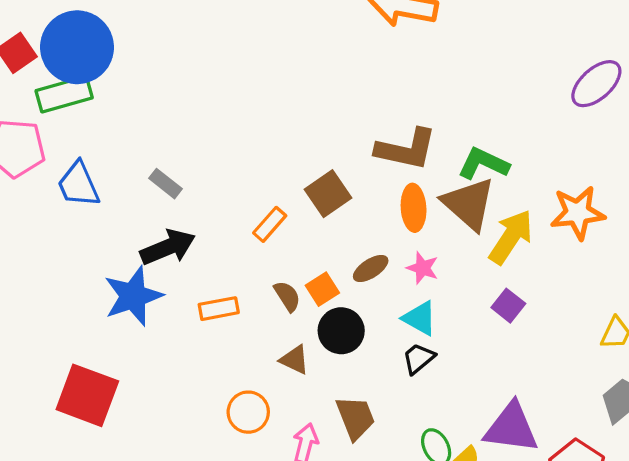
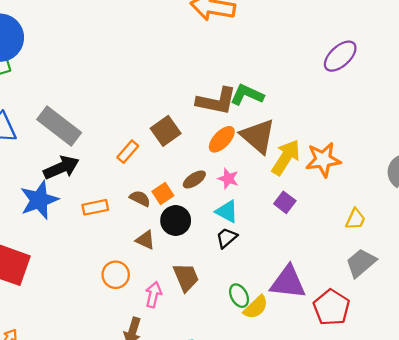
green L-shape: (483, 164) -> (247, 95), moved
gray rectangle: (165, 184) -> (59, 126), size x2.0
orange ellipse: (414, 208) -> (222, 139), turned 48
orange star: (578, 213) -> (323, 160), moved
brown semicircle: (287, 296) -> (140, 198), turned -30

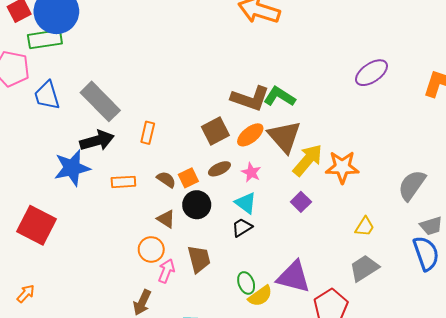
brown square: (166, 131) -> (215, 131), moved
orange rectangle: (128, 152) -> (148, 133), moved, turned -35
orange circle: (116, 275) -> (151, 249), moved

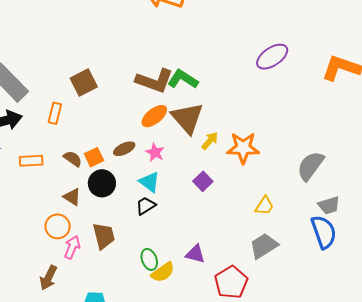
brown square: (215, 131) -> (84, 82), moved
yellow arrow: (308, 160) -> (210, 141), size x0.6
purple triangle: (294, 277) -> (195, 254), size x0.6

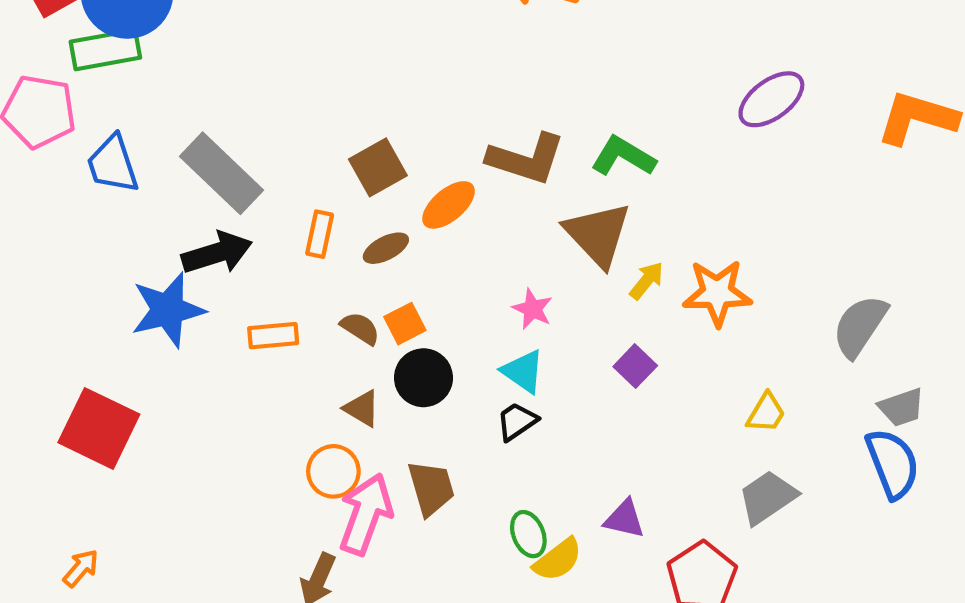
green L-shape: (183, 79) -> (623, 156), moved
orange ellipse: (154, 116) -> (449, 205), moved
brown ellipse: (124, 149) -> (386, 248), moved
pink arrow: (72, 247) -> (366, 514), size x1.6

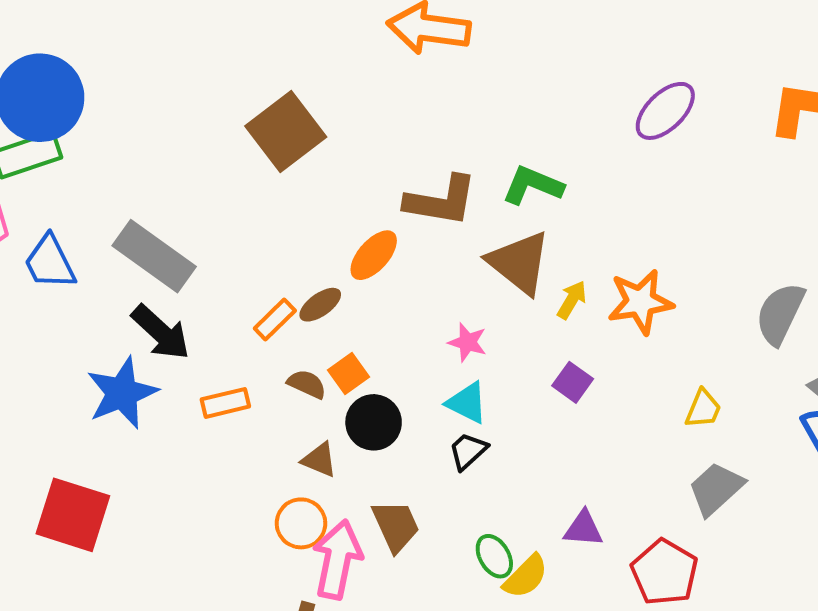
brown square: (378, 167) -> (286, 131), moved, size x1.4
orange rectangle: (320, 234) -> (275, 319), moved, turned 42
black arrow: (217, 253) -> (161, 332), turned 68

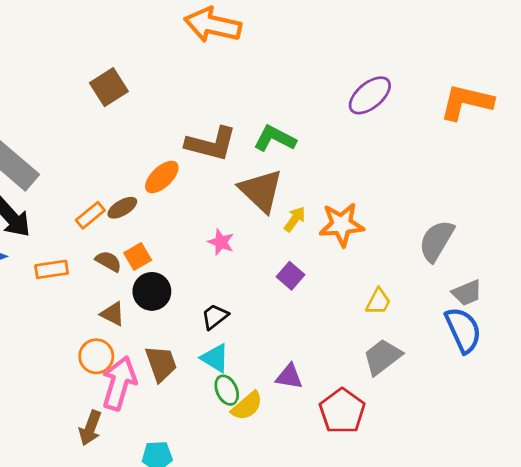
brown square: (286, 131) -> (109, 87), size x0.7
cyan triangle: (467, 403) -> (215, 358), moved

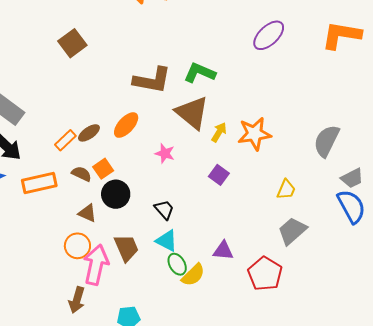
orange ellipse: (162, 177) -> (126, 125), moved
orange rectangle: (52, 269) -> (39, 183), size x1.4
black trapezoid: (215, 317) -> (164, 210), turned 90

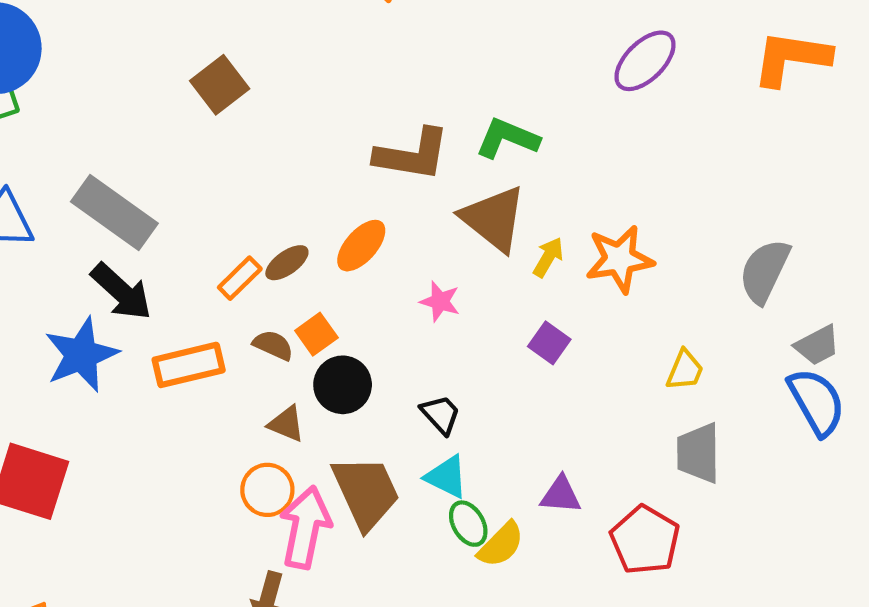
brown square: (72, 43) -> (220, 85), moved
gray trapezoid: (292, 231) -> (698, 453), turned -48
brown trapezoid: (126, 248) -> (366, 492), size x1.4

